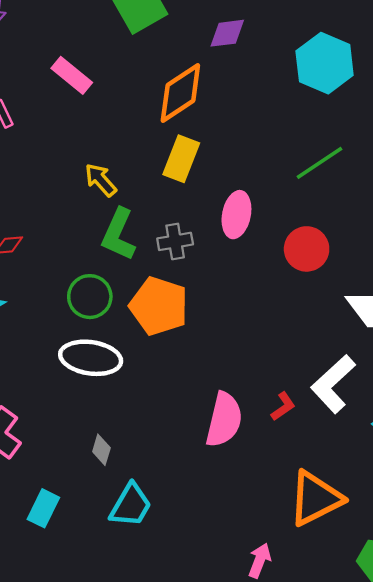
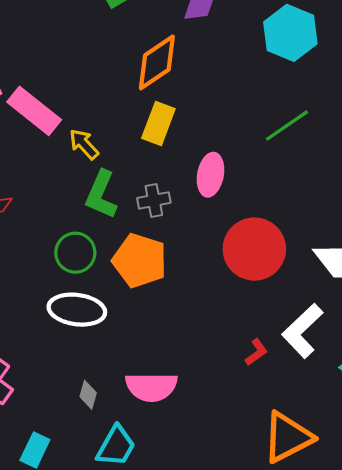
pink rectangle: (72, 75) -> (34, 111), moved, size x1.4
red circle: (307, 249) -> (254, 249), moved, size x1.5
pink semicircle: (224, 420) -> (151, 387), moved, turned 78

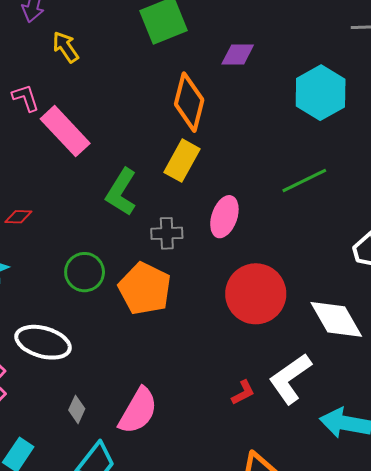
orange diamond: (157, 62) -> (189, 102), turned -50
yellow arrow: (84, 144) -> (66, 47), moved
green L-shape: (101, 195) -> (121, 192), moved
white ellipse: (77, 310) -> (43, 342), moved
pink semicircle: (151, 387) -> (138, 411), turned -69

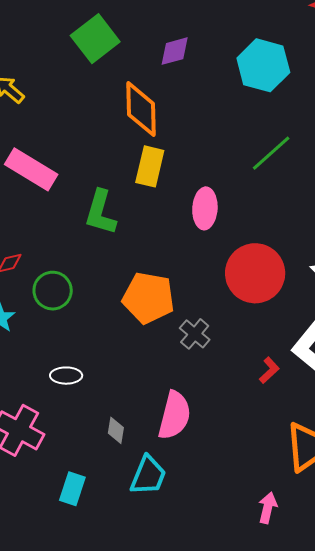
gray cross: (167, 233) -> (195, 334), moved, turned -32
green circle: (85, 272) -> (53, 291), moved
white ellipse: (43, 342) -> (66, 376), size x0.6

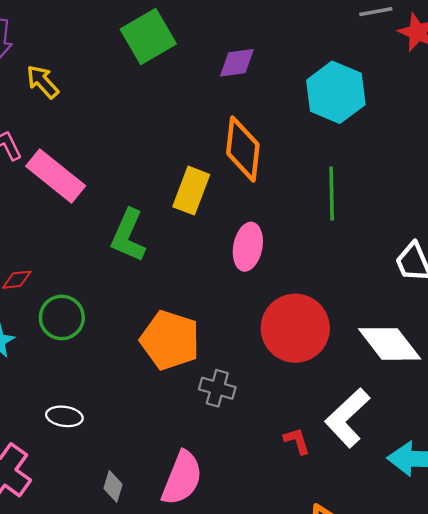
orange diamond: (141, 109) -> (243, 149), moved
green line: (271, 153) -> (332, 193), turned -57
gray cross: (195, 334) -> (217, 388), turned -32
red L-shape: (269, 370) -> (297, 441), turned -72

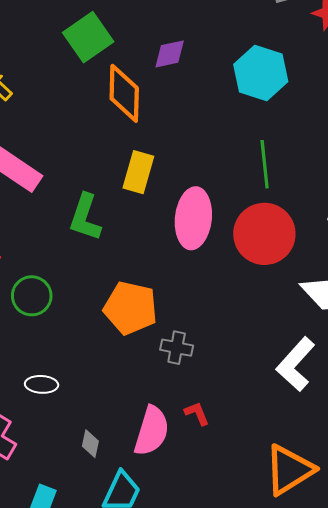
orange diamond: (243, 149) -> (124, 93), moved
pink ellipse: (248, 247) -> (193, 218), size x1.4
red circle: (295, 328) -> (264, 234), moved
red L-shape: (297, 441) -> (197, 413), moved

